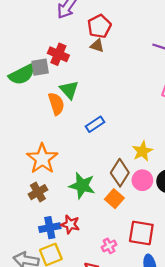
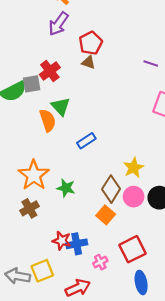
red cross: (58, 54) -> (50, 71), turned 30
green star: (82, 186) -> (66, 188), moved, size x0.7
blue cross: (50, 228) -> (77, 244), moved
red square: (141, 233) -> (132, 249), turned -36

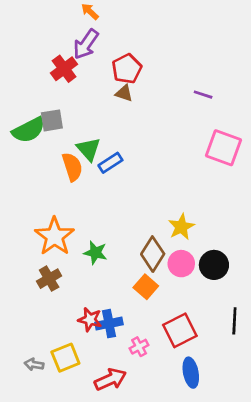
red cross: (50, 71) -> (64, 69), moved
blue rectangle: (86, 141) -> (110, 163), moved
gray arrow: (18, 276) -> (34, 364), size x0.6

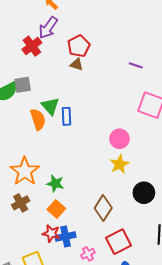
blue rectangle: (110, 163) -> (66, 116), turned -60
brown diamond: (153, 254) -> (103, 208), moved
pink circle: (181, 264) -> (119, 139), moved
orange square: (146, 287) -> (56, 209), moved

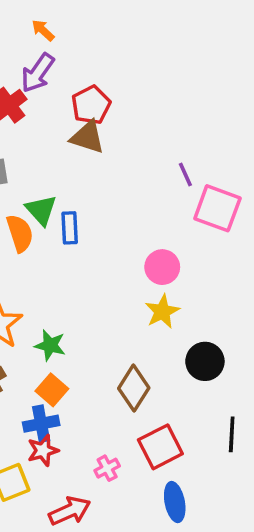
brown triangle: (77, 64) -> (87, 137), size x1.5
purple line: (136, 65) -> (185, 174), moved, turned 48
red star: (51, 233) -> (43, 450), moved, turned -30
blue cross: (65, 237) -> (41, 424), moved

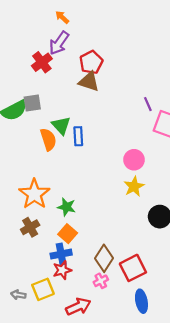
brown diamond: (134, 388) -> (104, 258), moved

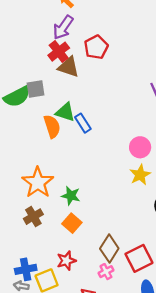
red cross: (42, 62) -> (59, 52), moved
brown triangle: (89, 82) -> (69, 67), moved
green triangle: (61, 125) -> (65, 112), turned -30
blue rectangle: (78, 136) -> (83, 123), turned -30
blue cross: (61, 254) -> (26, 269), moved

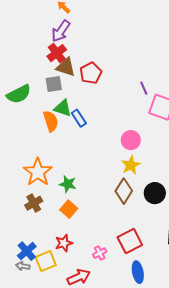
red pentagon: (96, 47) -> (91, 73), moved
gray square: (36, 89) -> (54, 84), moved
brown diamond: (109, 248) -> (124, 191), moved
blue cross: (26, 269) -> (27, 251), turned -30

